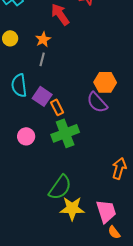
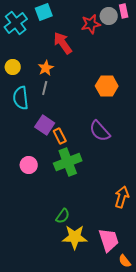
orange hexagon: (105, 82) -> (107, 86), moved
cyan semicircle: (19, 85) -> (21, 98), moved
green semicircle: (60, 187) -> (63, 216), size x0.6
orange semicircle: (114, 232) -> (125, 261), moved

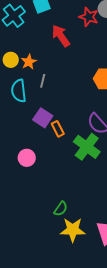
red star: (91, 24) -> (89, 17), turned 30
orange star: (46, 68) -> (29, 62), moved
green cross: (68, 162) -> (87, 147), moved, turned -32

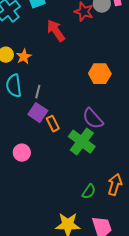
gray line: (43, 81) -> (38, 92), moved
green semicircle: (61, 209) -> (89, 192), moved

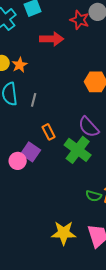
red arrow: (56, 31) -> (52, 39), turned 125
purple square: (38, 113) -> (31, 152), moved
green semicircle: (89, 192) -> (94, 196), moved, turned 70

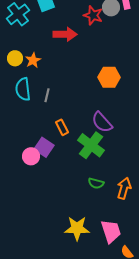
green semicircle: (94, 196) -> (96, 183), moved

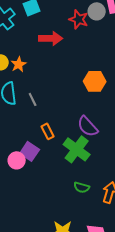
gray line: (47, 95) -> (33, 99), turned -40

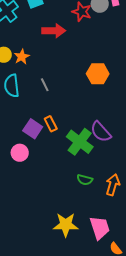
gray line: (33, 99) -> (45, 85), moved
purple semicircle: (88, 126) -> (101, 132), moved
purple square: (30, 151) -> (33, 129), moved

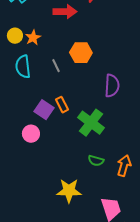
orange hexagon: (98, 74) -> (81, 53), moved
purple semicircle: (101, 132) -> (112, 86), moved, turned -135
yellow star: (66, 225) -> (69, 191), moved

